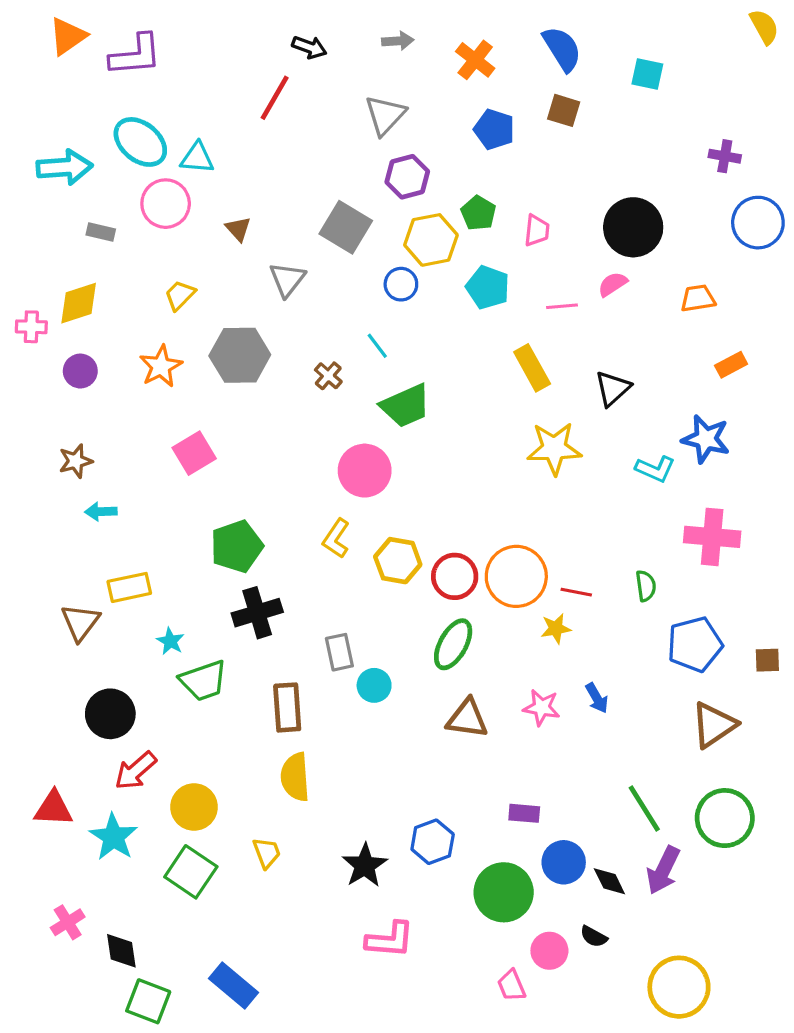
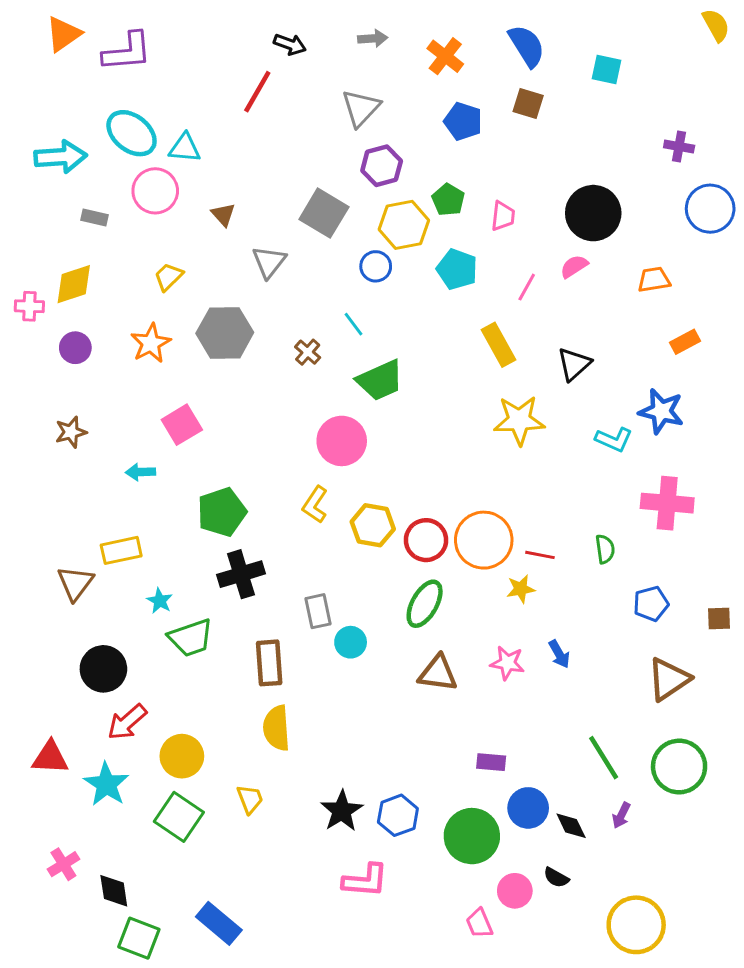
pink line: (562, 306) -> (527, 287), turned -56
cyan arrow: (101, 512) -> (140, 472), moved
blue pentagon: (695, 644) -> (651, 604), size x0.7
blue hexagon: (433, 842) -> (398, 815), moved
purple arrow: (663, 870) -> (621, 815), size x0.6

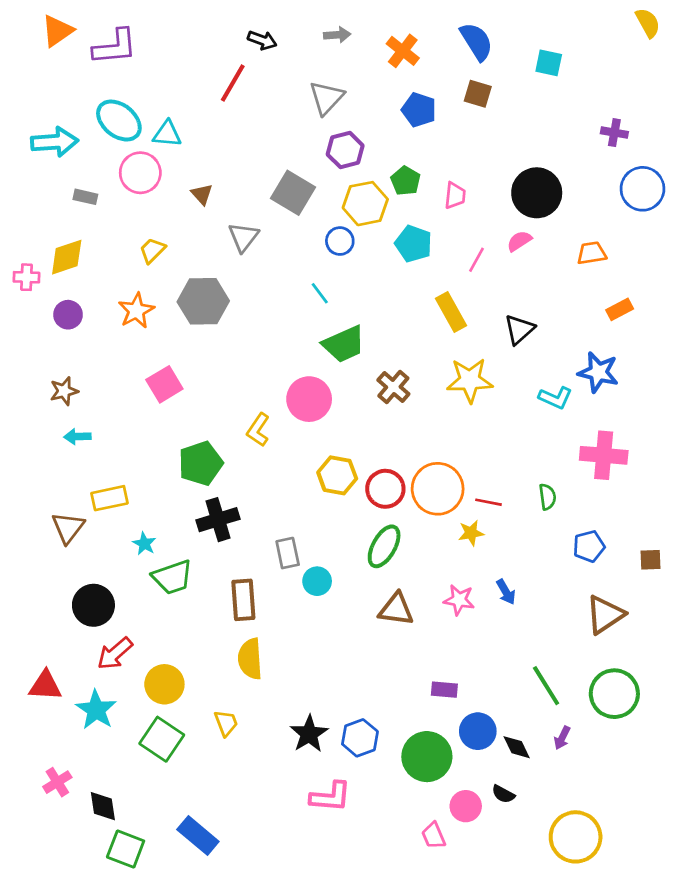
brown cross: (308, 352) -> (393, 387), moved, size x1.4
cyan arrow: (140, 472) -> (77, 437), moved
yellow L-shape: (315, 505) -> (258, 430), moved

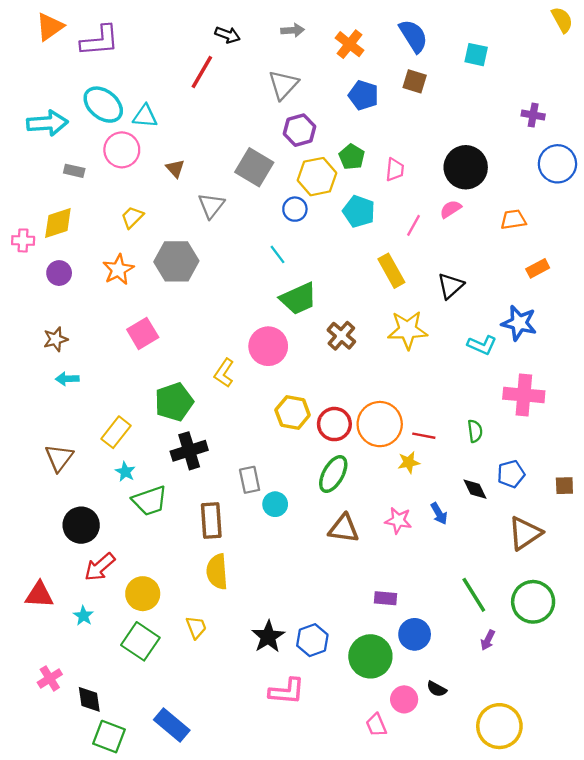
yellow rectangle: (110, 498) -> (116, 432), moved, turned -40
cyan star: (96, 710) -> (83, 616), size x0.6
black diamond: (517, 747) -> (475, 489), moved

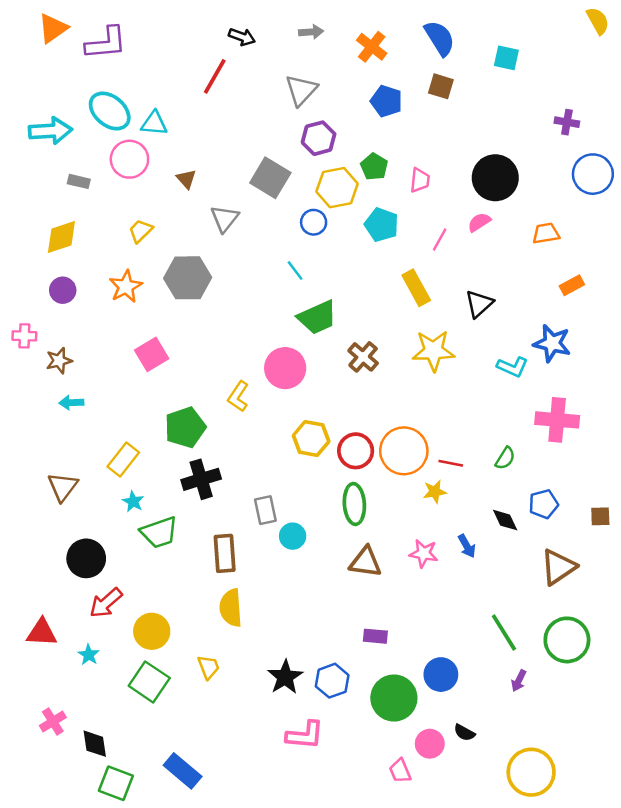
pink cross: (23, 240) -> (24, 336), moved
green semicircle: (475, 431) -> (505, 458), turned 40
green ellipse: (333, 474) -> (354, 504), turned -33
purple rectangle: (386, 598) -> (375, 636), moved

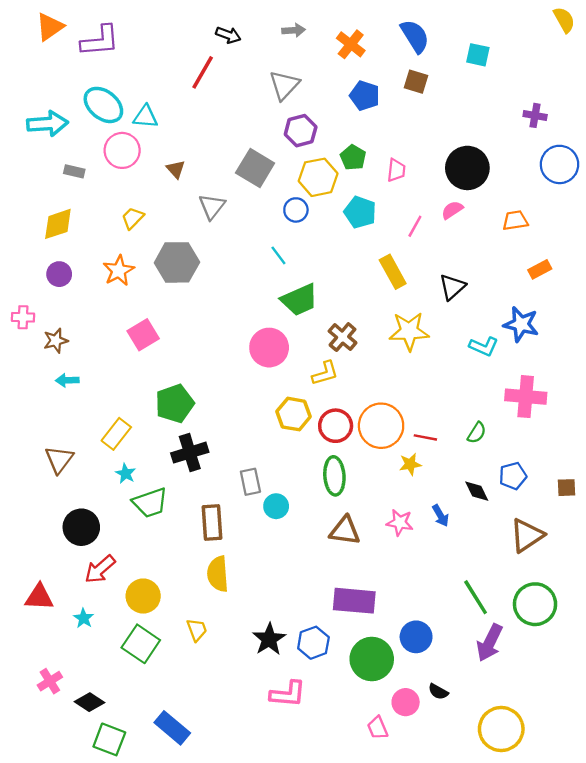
yellow L-shape: (238, 396) -> (325, 373), moved, turned -140
purple rectangle: (375, 636) -> (354, 601), size x1.8
purple arrow: (519, 681) -> (490, 643), size x1.8
black diamond: (95, 744) -> (89, 702), turned -48

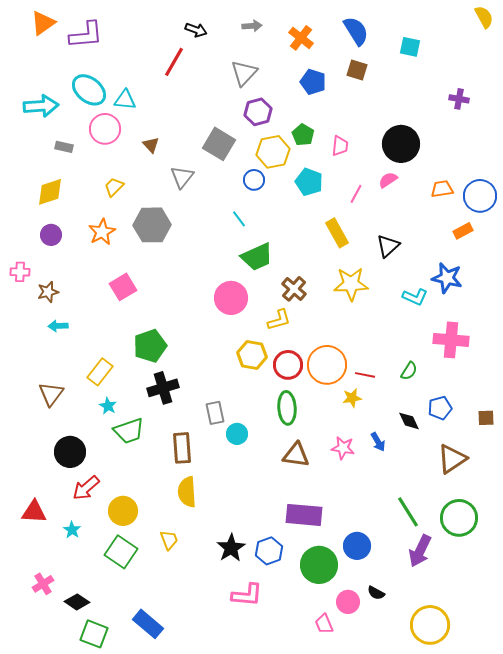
blue circle: (560, 164) -> (480, 196), moved

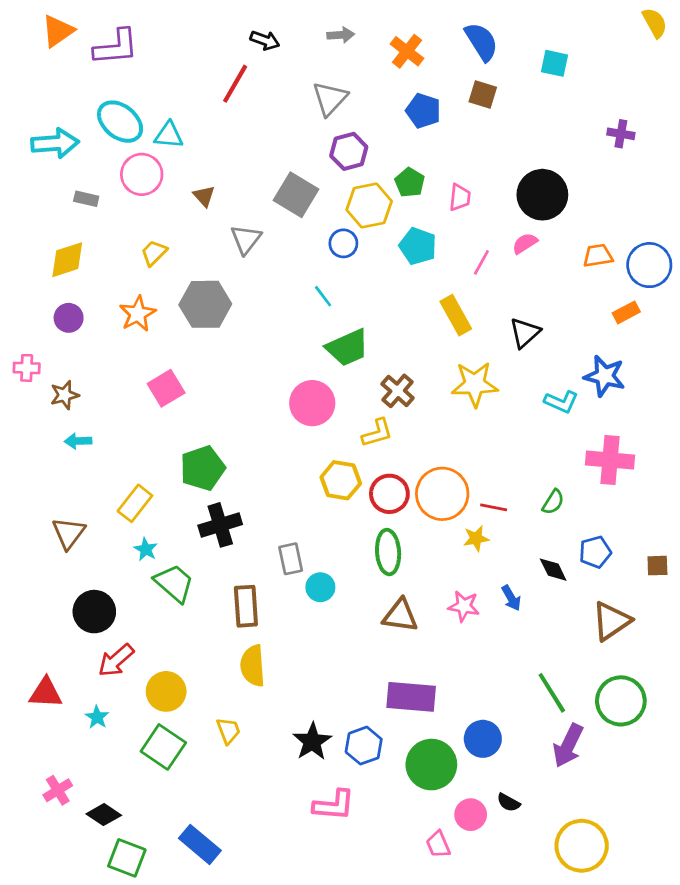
green trapezoid: (129, 431) -> (174, 583), turned -120

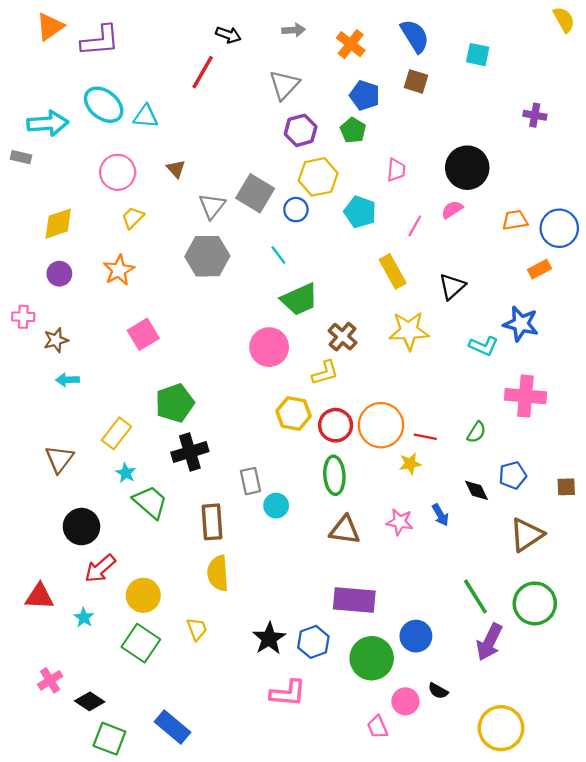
pink circle: (142, 174) -> (118, 172), moved
green pentagon: (410, 182) -> (353, 130), moved
gray square: (296, 195) -> (255, 193), moved
gray rectangle: (86, 199) -> (21, 157), moved
gray hexagon: (205, 304) -> (207, 256), moved

